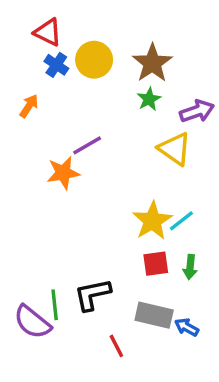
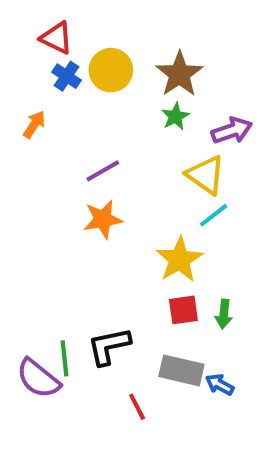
orange star: (63, 173) -> (103, 219), moved
cyan line: (181, 221) -> (214, 215), moved

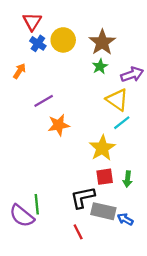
red triangle: (56, 38) -> (32, 22), turned 36
purple line: (103, 171) -> (44, 101), moved
black L-shape: (109, 346) -> (83, 197), moved

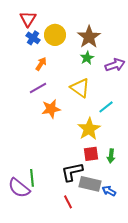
orange arrow: (19, 71) -> (41, 64), moved
yellow triangle: (117, 100) -> (80, 88), moved

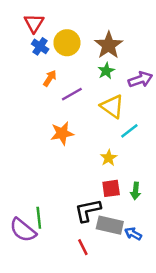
purple line: (38, 88) -> (72, 94), moved
yellow triangle: (80, 88) -> (112, 106), moved
yellow star: (89, 129) -> (109, 158), size x0.6

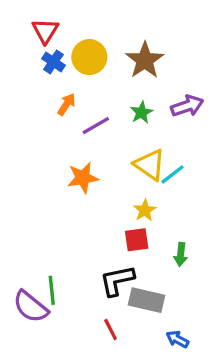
green star: (106, 71) -> (142, 113), moved
yellow triangle: (112, 106) -> (150, 165), moved
red square: (111, 188) -> (137, 240), moved
blue arrow: (133, 234) -> (177, 339), moved

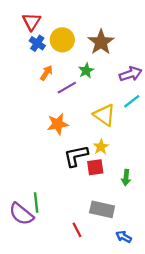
green star: (142, 113) -> (86, 71), moved
cyan line: (173, 174) -> (132, 101), moved
black L-shape: (117, 281) -> (76, 156), moved

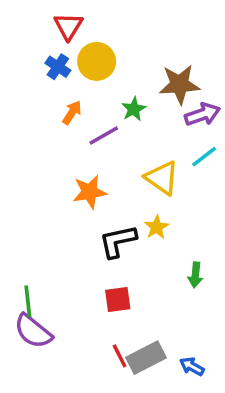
red triangle: (32, 22) -> (68, 26), moved
brown star: (101, 42) -> (179, 84), moved, turned 30
red square: (95, 167) -> (118, 299), moved
green line: (36, 203) -> (28, 301), moved
gray rectangle: (102, 209) -> (146, 358), moved, turned -40

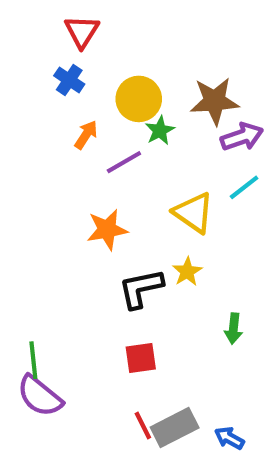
yellow circle: (97, 61) -> (139, 99), moved

